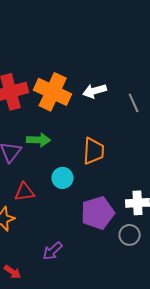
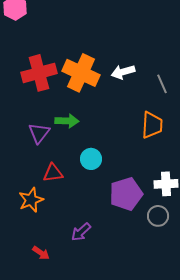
orange trapezoid: (94, 151) -> (152, 125), moved

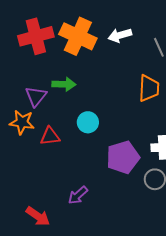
orange star: (31, 200) -> (22, 122), moved, turned 30
red arrow: (41, 253) -> (38, 216), size x1.4

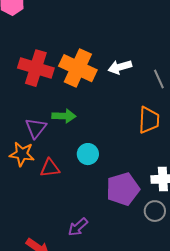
red cross: (36, 36) -> (36, 68), turned 32

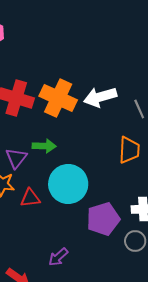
white arrow: (120, 67) -> (100, 97), size x1.4
cyan circle: (88, 154) -> (68, 184), size x1.8

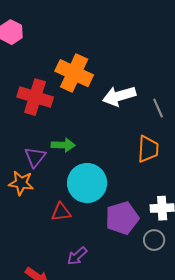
orange cross: (58, 98) -> (74, 73), moved
red triangle: (30, 198) -> (61, 212), moved

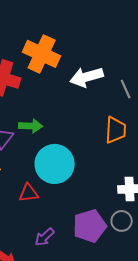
purple pentagon: (122, 218) -> (90, 226), moved

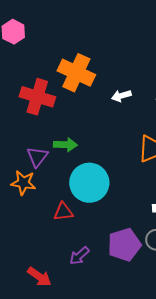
white arrow: (87, 77) -> (121, 96), size x0.6

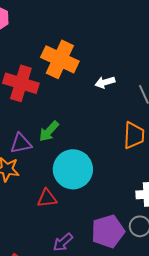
green arrow: (65, 145) -> (49, 131), turned 130
purple triangle: (37, 157) -> (21, 143), turned 40

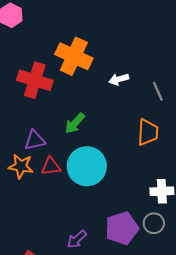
green arrow: (49, 131) -> (75, 123), moved
red triangle: (47, 198) -> (51, 166), moved

